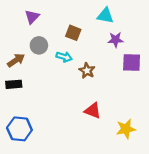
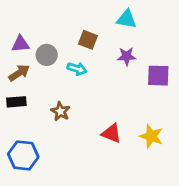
purple triangle: (32, 17) -> (20, 44), moved, turned 42
purple star: (116, 40) -> (127, 56), moved
brown star: (87, 71) -> (60, 111), moved
yellow star: (126, 129) -> (151, 136), moved, turned 30

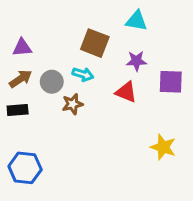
brown square: (88, 40) -> (95, 43), size x1.4
gray circle: (47, 55) -> (52, 82), moved
brown star: (60, 111) -> (73, 104), moved, turned 30
red triangle: (111, 133) -> (126, 92), moved

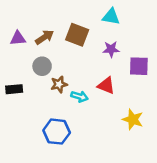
cyan arrow: (83, 74) -> (80, 96), moved
brown arrow: (21, 79) -> (44, 37), moved
red triangle: (126, 92) -> (106, 86), moved
blue hexagon: (25, 168) -> (57, 132), moved

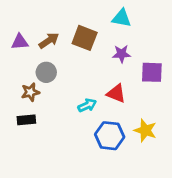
brown star: (59, 84) -> (30, 92), moved
black rectangle: (14, 89) -> (26, 120), moved
cyan arrow: (80, 96) -> (87, 105), turned -42
blue hexagon: (57, 132) -> (110, 136), moved

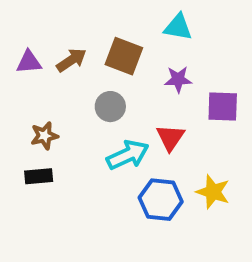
gray circle: (46, 72) -> (110, 107), moved
red triangle: (116, 93) -> (170, 138), turned 42
cyan arrow: (87, 105) -> (128, 155), size x1.5

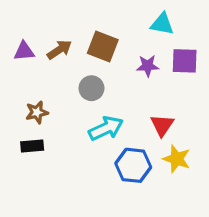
cyan triangle: (178, 27) -> (162, 24), moved
purple square: (223, 107) -> (185, 61), moved
red triangle: (170, 138) -> (162, 125), moved

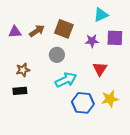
cyan triangle: (162, 24) -> (101, 15), turned -35
red triangle: (162, 125) -> (100, 69), moved
yellow star: (177, 159) -> (110, 99), turned -30

